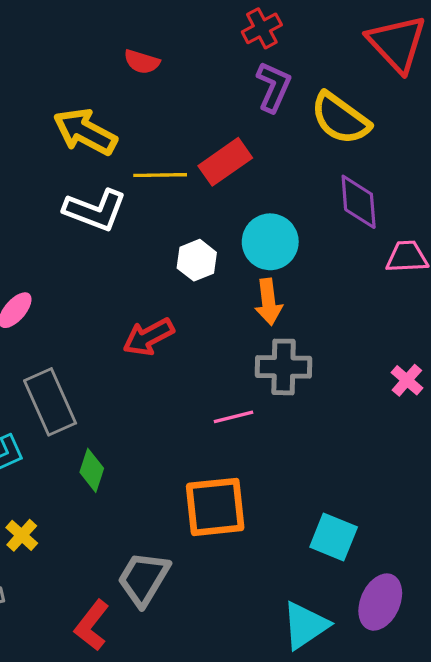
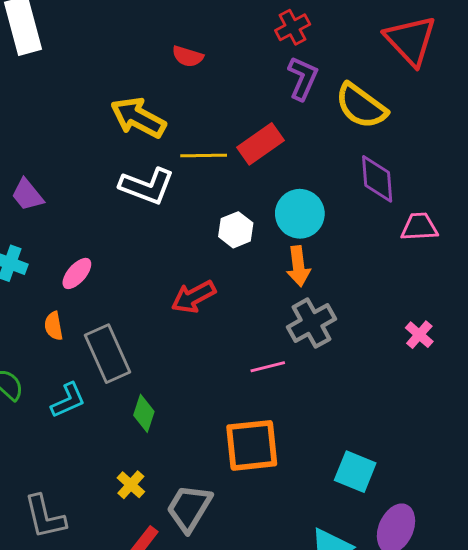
gray cross: (284, 367) -> (311, 323), turned -30
yellow cross: (22, 535) -> (131, 485), moved

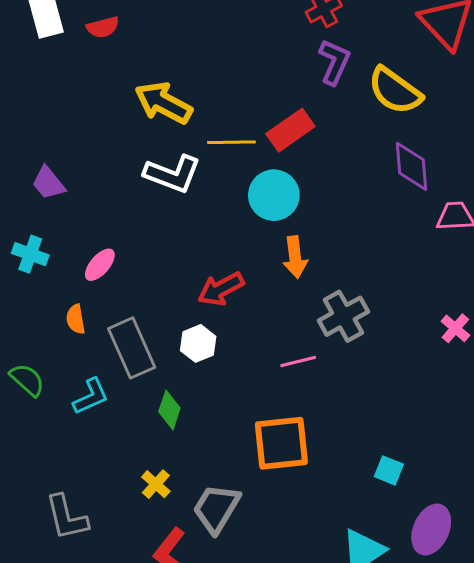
red semicircle: (188, 56) -> (103, 27), moved, turned -32
cyan circle: (300, 214) -> (274, 195), moved
white hexagon: (236, 230) -> (198, 343), moved
orange arrow: (298, 266) -> (295, 257), moved
cyan square: (355, 472) -> (389, 470), size x0.7

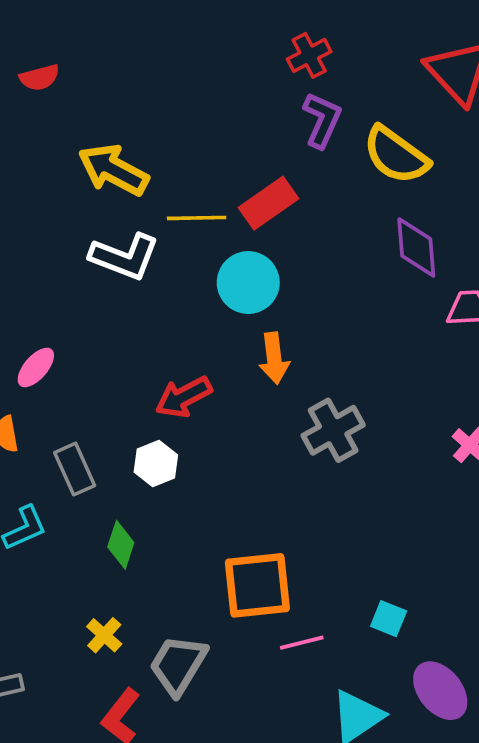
gray rectangle: (132, 348) -> (75, 469), size x0.7
pink line: (298, 362) -> (302, 643), moved
purple ellipse: (431, 529) -> (440, 691), turned -63

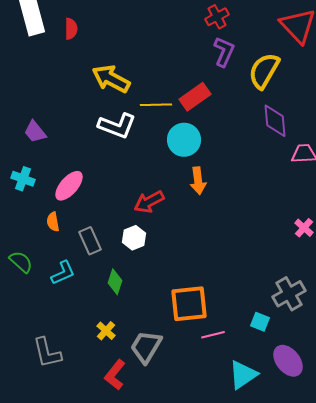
red semicircle: (40, 78) -> (71, 29), turned -75
yellow semicircle: (396, 155) -> (264, 71), turned 84
pink ellipse: (36, 367) -> (69, 186), size x1.4
gray cross: (333, 430) -> (289, 294), moved

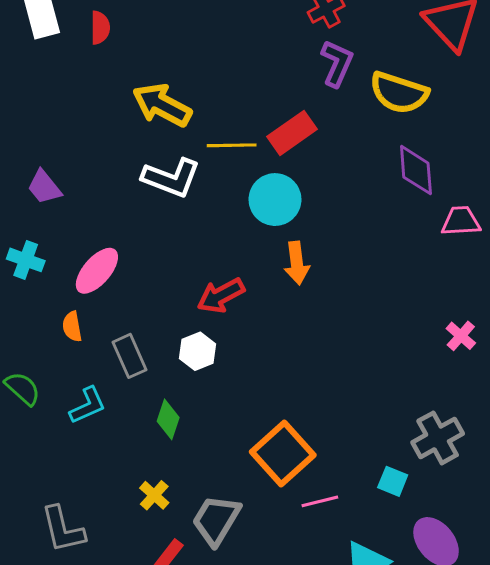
yellow semicircle: (264, 71) -> (399, 93), turned -102
orange square: (189, 304) -> (283, 453), turned -36

